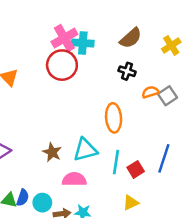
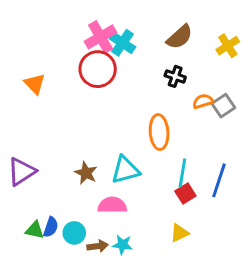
cyan cross: (83, 43) -> (122, 43), turned 30
cyan line: (116, 162) -> (182, 173), moved

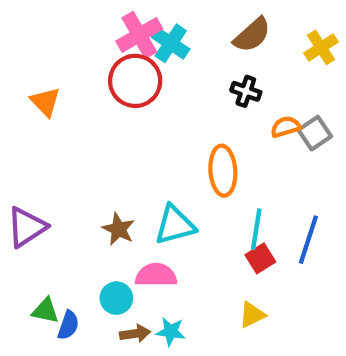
blue semicircle: (51, 227) -> (68, 325), moved
cyan circle: (74, 233) -> (116, 298), moved

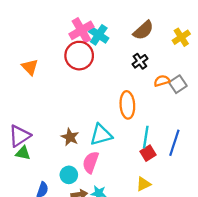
black cross: (246, 91) -> (140, 61), turned 35
pink semicircle: (156, 275) -> (91, 162), turned -70
green triangle: (45, 311) -> (23, 153), moved

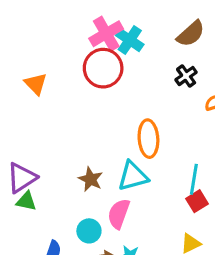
orange ellipse: (127, 105) -> (148, 139), moved

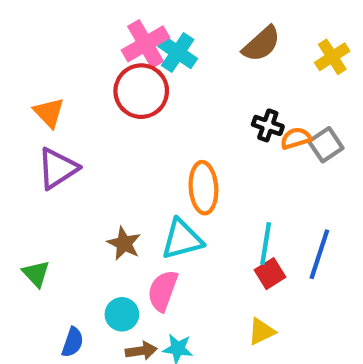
black cross: (186, 76) -> (268, 125), moved, turned -35
purple triangle: (22, 178) -> (58, 168), moved
green triangle: (26, 201) -> (36, 274), turned 35

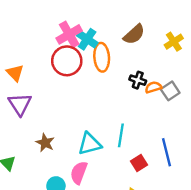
purple triangle: (58, 168) -> (20, 104), turned -30
orange ellipse: (203, 188) -> (102, 57), moved
brown star: (124, 243) -> (45, 143), moved
cyan line: (266, 243) -> (121, 135), moved
blue line: (319, 254) -> (167, 152), turned -32

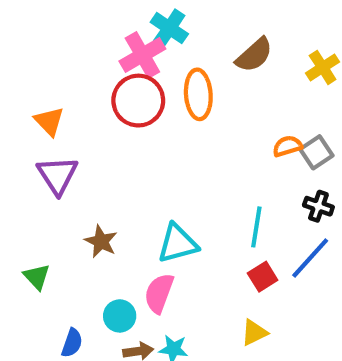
cyan cross: (87, 39) -> (169, 28), moved
black cross: (138, 80) -> (318, 206), moved
cyan line: (121, 135) -> (256, 227), moved
blue line: (167, 152) -> (310, 258), turned 56

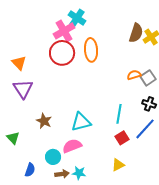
brown semicircle: (254, 55) -> (136, 33), moved, turned -30
pink semicircle: (159, 293) -> (72, 146), turned 48

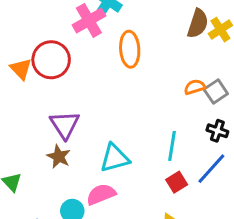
red circle: (62, 53) -> (51, 60), moved
purple triangle: (23, 89) -> (65, 125), moved

